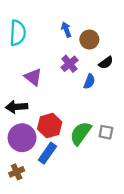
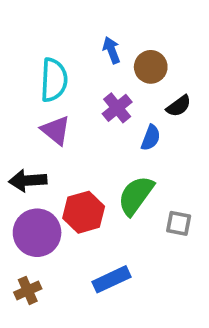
cyan semicircle: (18, 33) -> (54, 80), moved
green semicircle: (81, 133) -> (136, 195), moved
blue rectangle: (47, 153) -> (112, 279), moved, turned 30

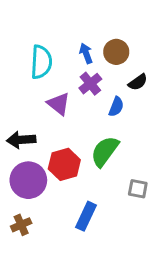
blue arrow: (112, 50) -> (86, 53), moved
purple triangle: (56, 130) -> (59, 104), moved
gray square: (179, 223) -> (138, 189), moved
blue rectangle: (112, 279) -> (86, 216), turned -40

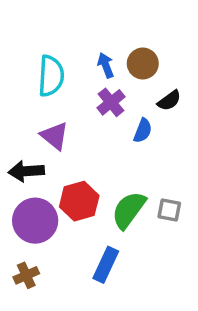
purple triangle: (59, 104) -> (55, 136), moved
green semicircle: (105, 151) -> (129, 210), moved
gray square: (138, 189) -> (169, 210), moved

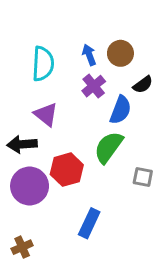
blue semicircle: (143, 131) -> (120, 110), size x1.4
green semicircle: (129, 210) -> (109, 147), moved
brown cross: (26, 275) -> (22, 247), moved

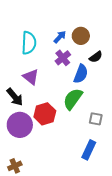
blue arrow: (89, 55) -> (60, 37), turned 64
black arrow: (22, 144) -> (15, 97), turned -126
blue rectangle: (89, 223) -> (89, 150), moved

